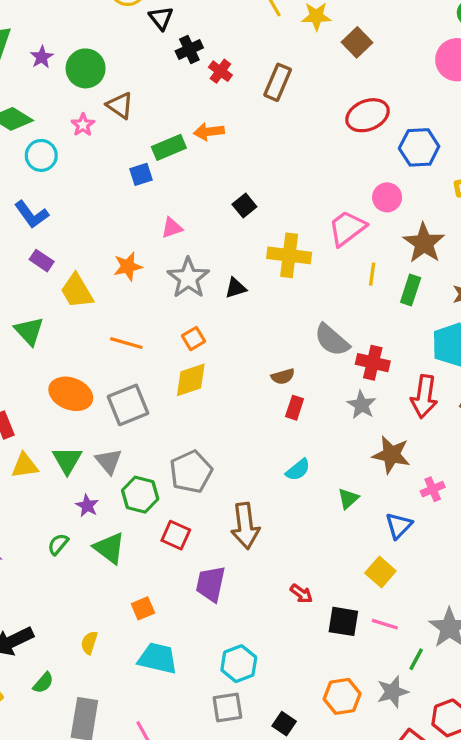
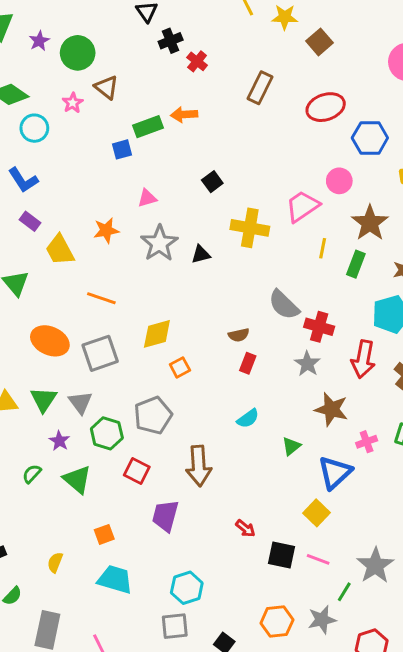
brown rectangle: (278, 82) -> (260, 88), moved
orange square: (193, 339) -> (180, 367), moved
blue triangle: (399, 526) -> (335, 473), size x1.4

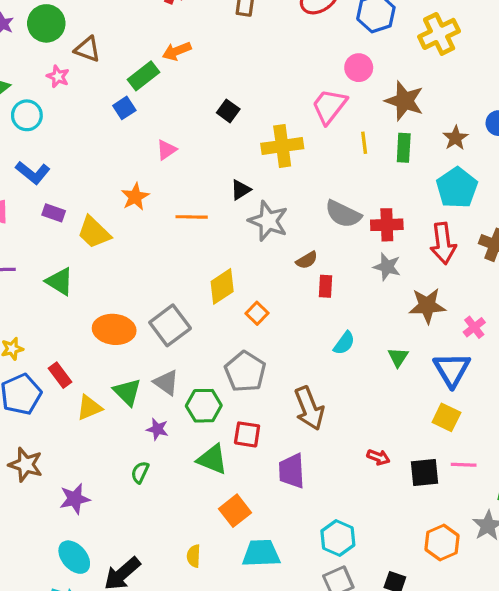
gray star: (159, 243) -> (268, 221), moved
orange line: (101, 298) -> (192, 217), moved
green triangle: (77, 479) -> (212, 459), moved
orange square: (104, 534) -> (235, 511), size x1.4

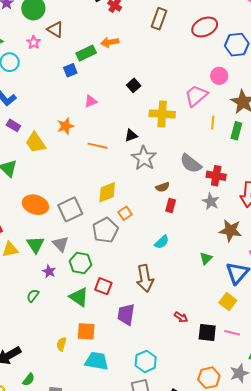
cyan semicircle: (344, 343) -> (162, 242), moved
gray pentagon: (245, 372) -> (105, 230), moved
orange square: (235, 511) -> (86, 331), turned 30
yellow semicircle: (194, 556) -> (61, 344), moved

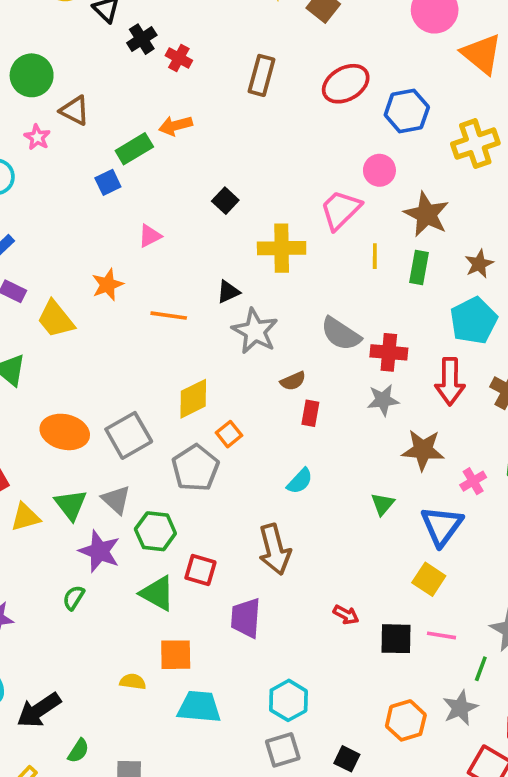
gray star: (211, 202) -> (383, 400), turned -30
purple star: (49, 271) -> (99, 551), size x1.6
yellow semicircle: (61, 344) -> (133, 682), turned 88

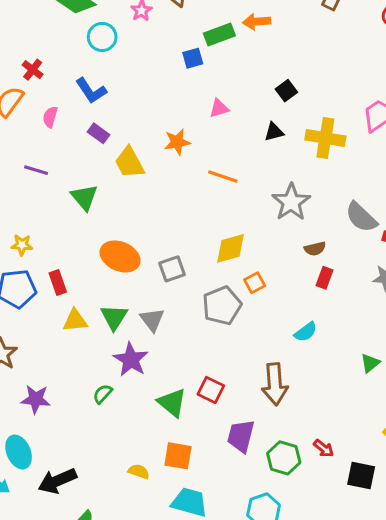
black triangle: (228, 292) -> (274, 132), moved
gray square: (129, 435) -> (172, 269), size x0.7
green hexagon: (155, 531) -> (284, 458), moved

